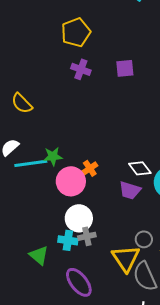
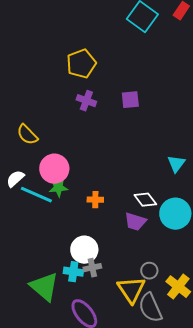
cyan line: (31, 163) -> (36, 195), turned 32
orange cross: (90, 168) -> (95, 200), turned 35
pink circle: (71, 181) -> (54, 169), moved
green triangle: (39, 255) -> (44, 287), size x1.5

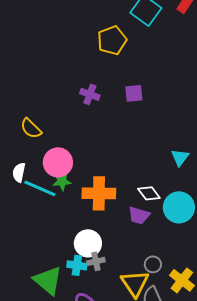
yellow pentagon: (81, 64) -> (112, 40), moved
white semicircle: (15, 179) -> (19, 172), turned -36
orange cross: (95, 200) -> (99, 193), size x2.0

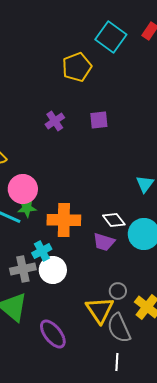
purple cross: (90, 94) -> (55, 121), turned 36
gray cross: (96, 261) -> (23, 269), moved, size x1.4
cyan cross: (77, 265) -> (42, 251), moved, turned -36

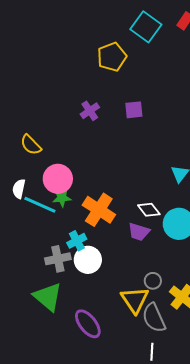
orange cross: (64, 220) -> (99, 210), turned 32

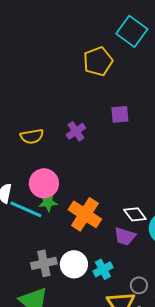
purple cross: (90, 111) -> (76, 131), moved
yellow semicircle: (31, 145) -> (32, 136), moved, turned -55
cyan cross: (77, 241) -> (103, 269), moved

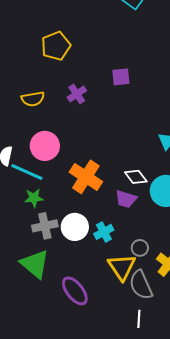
yellow pentagon: (98, 61) -> (56, 46), moved
green star: (48, 202) -> (34, 198), moved

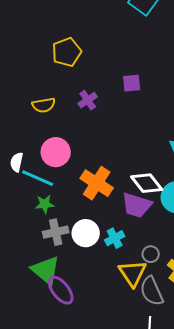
white diamond: (136, 177) -> (147, 183), size x1.4
purple trapezoid: (126, 199) -> (137, 205), size x1.4
purple ellipse: (75, 291) -> (61, 290), moved

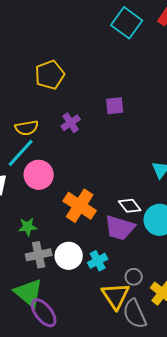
cyan line: (38, 178) -> (21, 153), moved, turned -72
white diamond: (147, 183) -> (130, 206), size x0.7

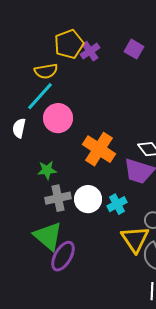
yellow pentagon: (50, 75) -> (69, 44), moved
purple square: (115, 106) -> (134, 49), turned 36
purple cross: (71, 123) -> (90, 51), moved
purple ellipse: (44, 313) -> (63, 256), turned 68

